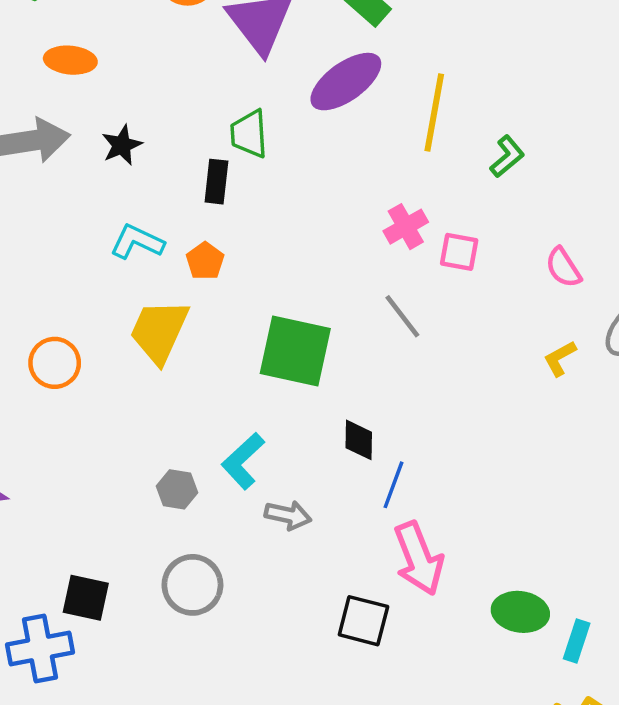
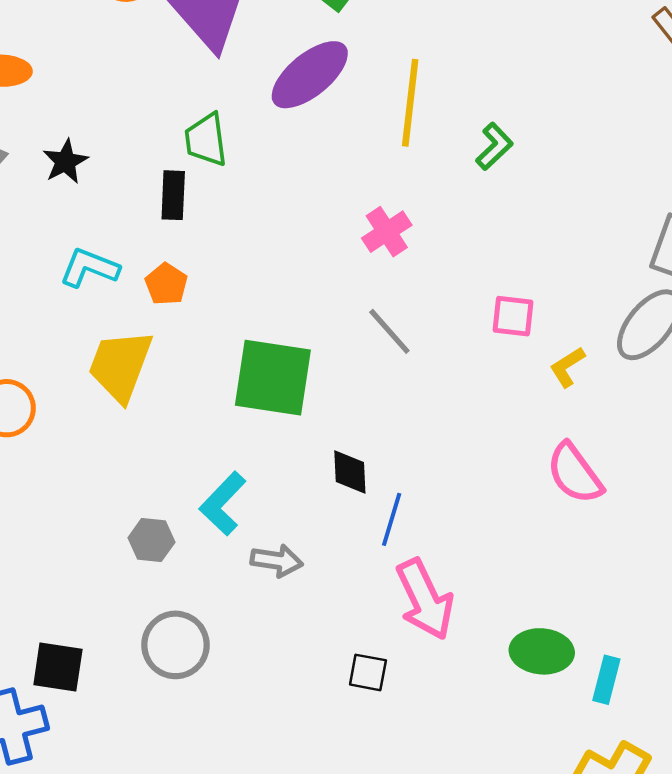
pink square: (459, 252) -> (513, 316), moved
pink semicircle: (563, 268) -> (575, 473), moved, size x1.4
black square: (363, 621) -> (368, 672), size x0.7

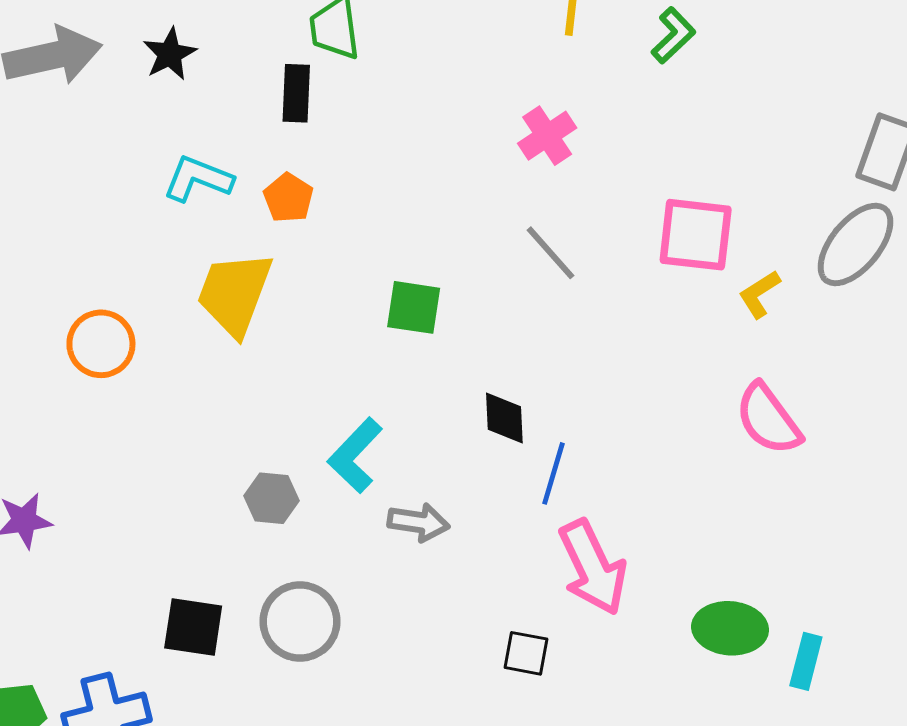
pink square: (513, 316) -> (696, 235), size x1.5
green square: (273, 378) -> (414, 307), size x0.6
black square: (58, 667) -> (193, 627), moved

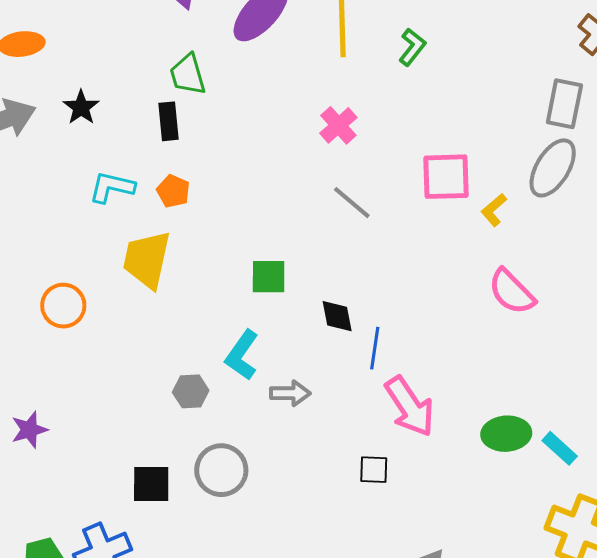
green square: (414, 307) -> (269, 277), moved
cyan rectangle: (806, 661) -> (560, 448), turned -54

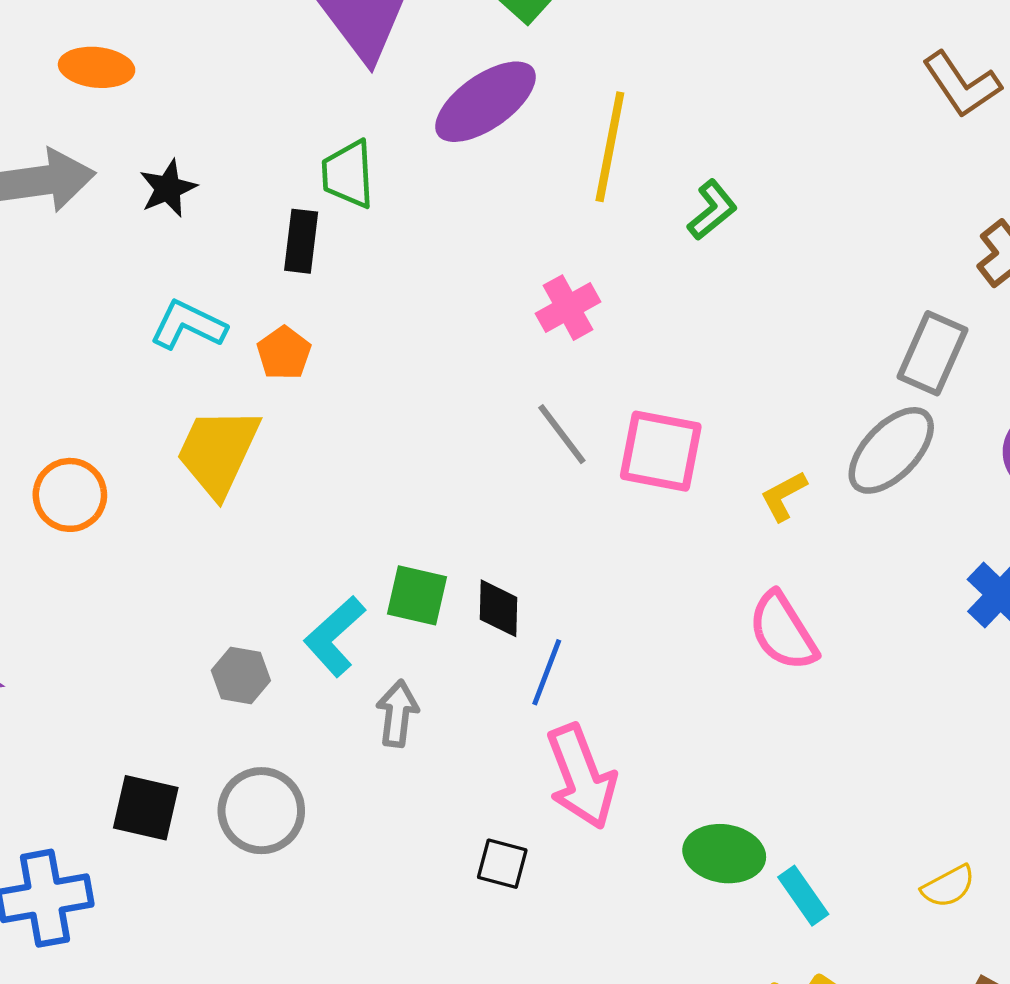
pink square: (446, 177) -> (661, 451), moved
green square: (269, 277) -> (417, 595), moved
gray arrow: (290, 393) -> (397, 714), turned -96

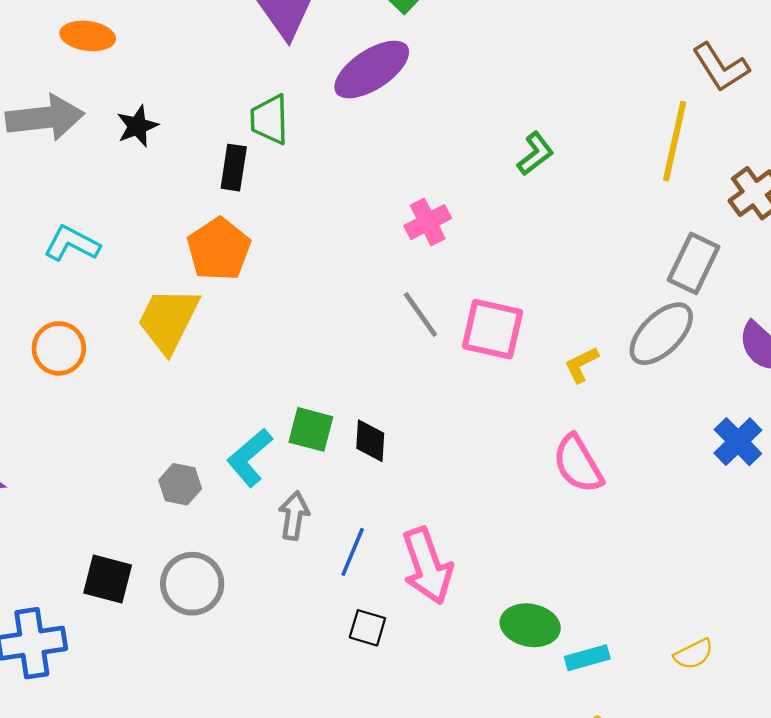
yellow line: (610, 147) -> (675, 141), moved
cyan L-shape: (188, 325) -> (72, 244), moved
orange pentagon: (284, 353) -> (219, 249), size x1.6
blue line: (547, 672) -> (353, 552), moved
cyan rectangle: (803, 896) -> (587, 658), turned -72

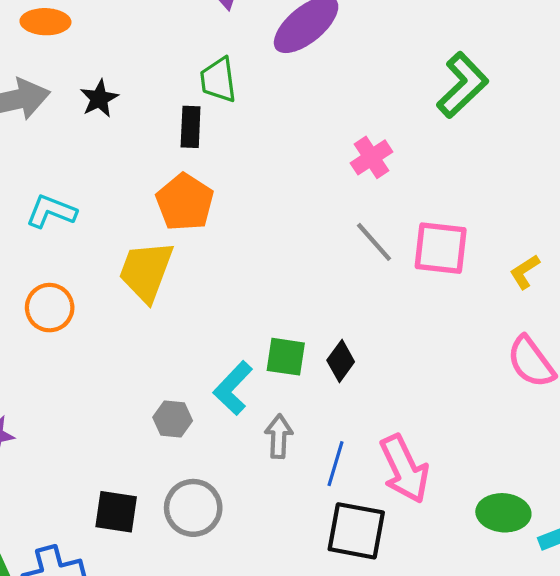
green L-shape: (535, 154) -> (462, 85), size x1.6
black diamond: (370, 441) -> (341, 361), turned 39
black square: (367, 628) -> (356, 531), size x1.8

